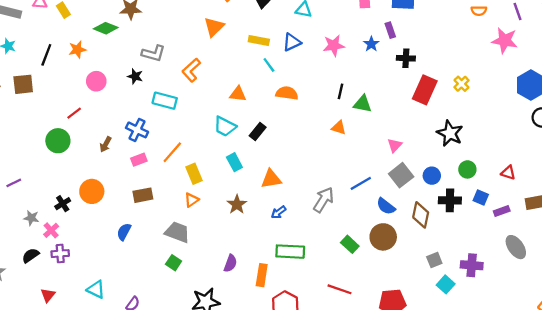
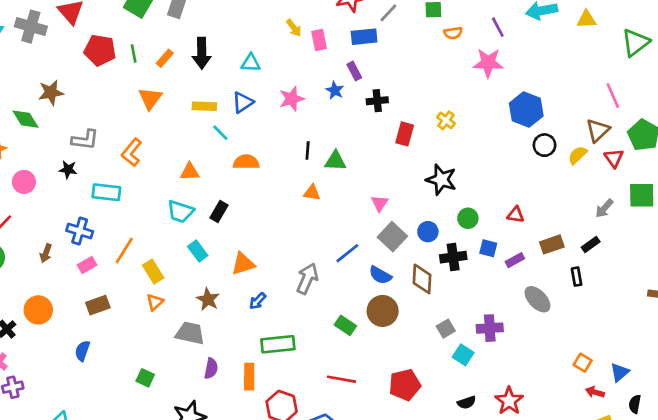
green diamond: (106, 28) -> (26, 119), turned 45
red rectangle: (425, 90) -> (405, 134), size x0.7
gray trapezoid: (177, 232) -> (190, 333), moved

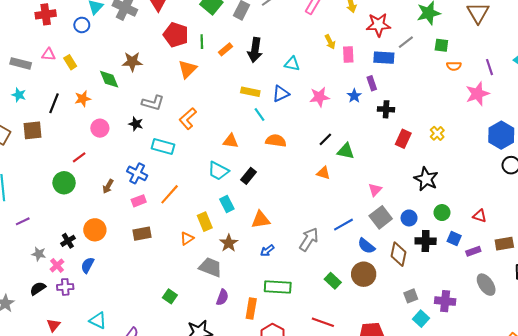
pink star: (488, 63) -> (477, 94), turned -30
orange triangle: (150, 98) -> (188, 69), moved
black line: (308, 150) -> (325, 139), turned 32
yellow rectangle: (153, 272) -> (205, 222), moved
blue semicircle: (82, 351) -> (88, 265), moved

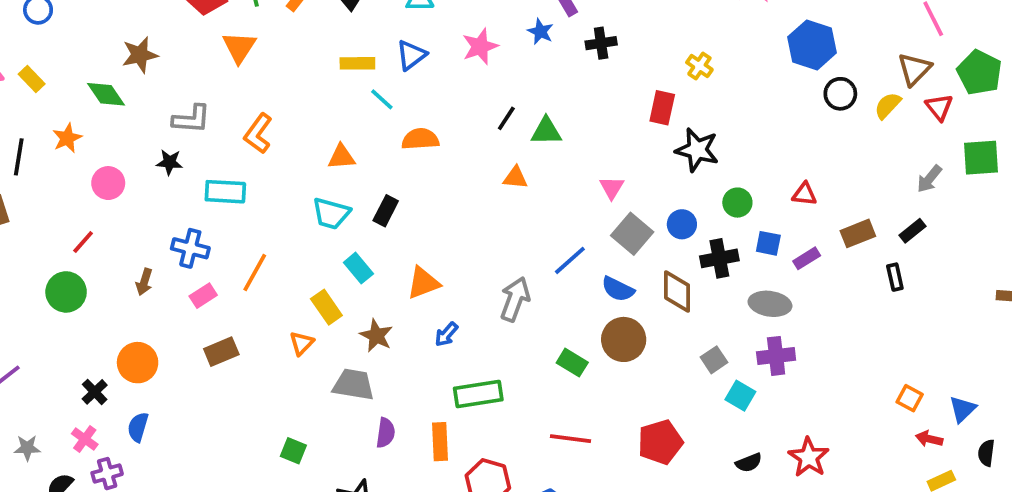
red rectangle: (403, 139) -> (662, 108), moved
gray star: (39, 254) -> (27, 448), moved
gray ellipse: (486, 285) -> (770, 304), moved, turned -35

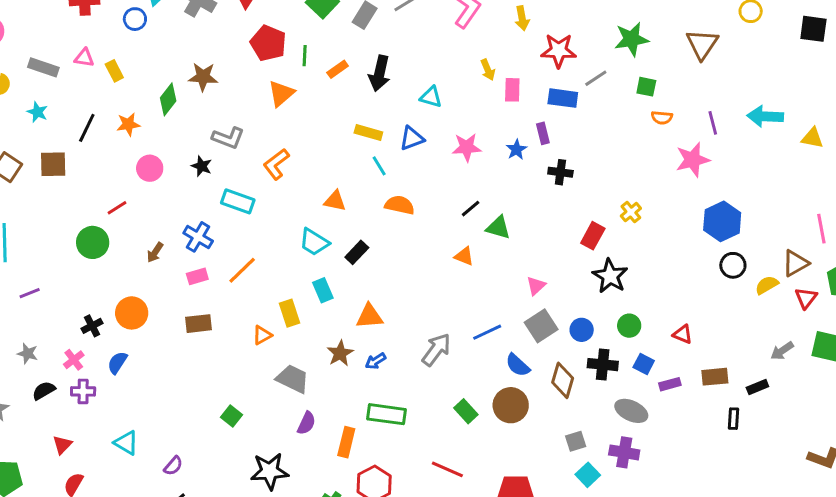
green diamond: (106, 94) -> (168, 99), turned 56
brown star: (376, 336) -> (340, 353), moved

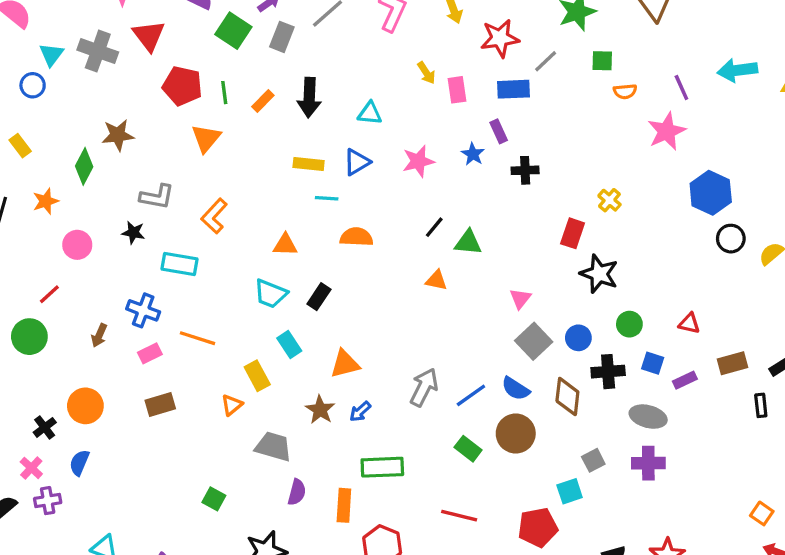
cyan line: (379, 166) -> (327, 198), turned -45
orange line: (242, 270) -> (197, 338), turned 72
blue line: (487, 332) -> (471, 395), moved
cyan square: (588, 475) -> (570, 491), moved, turned 35

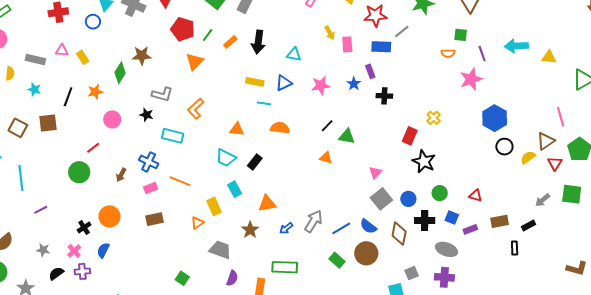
green square: (602, 61) -> (461, 35), moved
green line: (224, 93) -> (208, 35), turned 40
blue arrow: (360, 411) -> (286, 228), moved

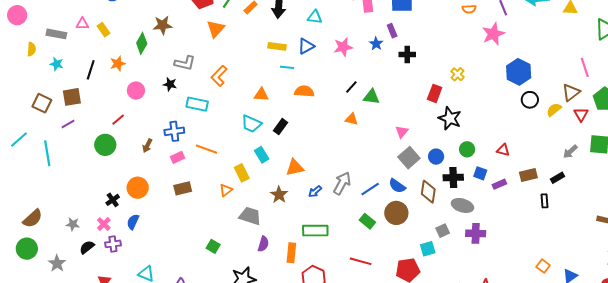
blue cross: (149, 162) -> (174, 131), turned -30
purple line: (41, 210) -> (68, 124), moved
gray ellipse: (446, 249) -> (462, 205), moved

